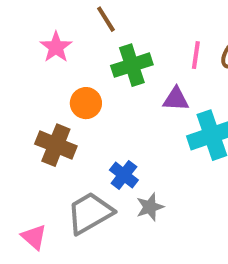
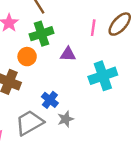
green cross: (132, 65) -> (42, 34), moved
purple triangle: (176, 99) -> (68, 54), moved

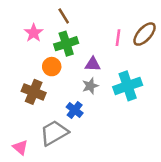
gray star: (66, 119) -> (90, 86), moved

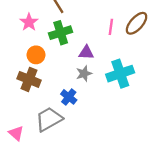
orange circle: (52, 67) -> (36, 55), moved

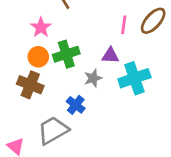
pink star: (29, 22) -> (41, 27), moved
green cross: (61, 33) -> (66, 54), moved
purple triangle: (86, 53) -> (110, 55), moved

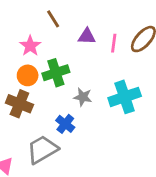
purple triangle: (110, 55) -> (87, 36), moved
gray star: (93, 78) -> (83, 97), turned 30

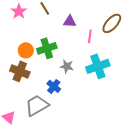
pink line: (114, 43) -> (90, 36), moved
pink star: (30, 46) -> (19, 11), moved

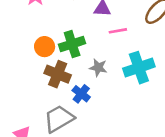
pink line: (90, 36) -> (118, 31), moved, turned 72
brown cross: (20, 71) -> (58, 74), moved

